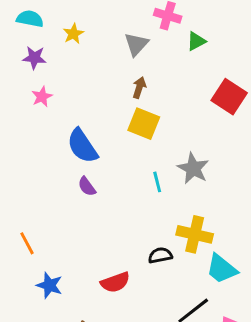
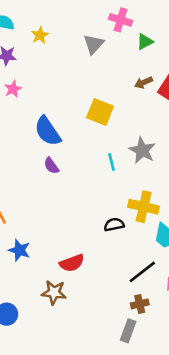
brown arrow: (139, 88) -> (144, 83), moved, turned -132
red semicircle: (115, 282) -> (72, 263), moved

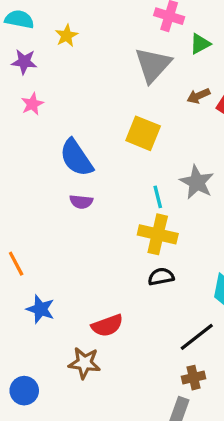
gray triangle: (94, 44) -> (153, 65), moved, size x1.4
purple semicircle: (51, 166) -> (81, 202), turned -48
yellow cross: (144, 207) -> (158, 234), moved

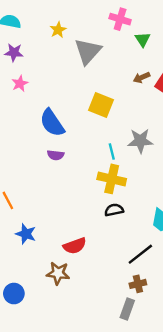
yellow star: (67, 36) -> (58, 30), moved
green triangle: (200, 44) -> (143, 39), turned -35
gray triangle: (153, 65) -> (88, 51), moved
gray star: (197, 182) -> (140, 141), turned -30

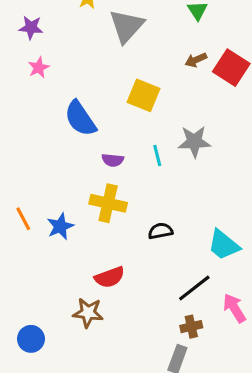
purple semicircle: (56, 155) -> (113, 160), moved
yellow cross: (112, 179) -> (108, 203), moved
blue star: (26, 234) -> (60, 226), moved, turned 30

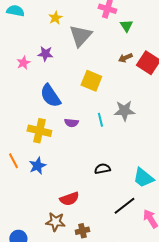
purple star: (31, 28) -> (45, 54), moved
yellow cross: (108, 203) -> (39, 131), moved
brown cross: (191, 327) -> (82, 231), moved

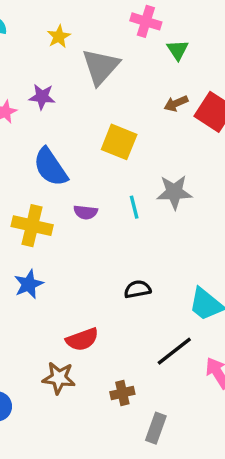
brown cross: (82, 231) -> (122, 393), moved

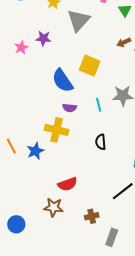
blue semicircle: (50, 167) -> (63, 81), moved
yellow cross: (32, 226) -> (56, 130), moved
black semicircle: (137, 289) -> (101, 142), moved, turned -84

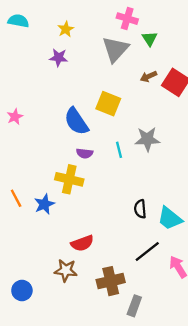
gray triangle: (79, 20) -> (115, 49), moved
purple star: (43, 38) -> (59, 58), moved
pink star: (21, 47) -> (15, 117), moved
black semicircle: (101, 142) -> (140, 209), moved
brown cross: (92, 216) -> (111, 281), size x1.6

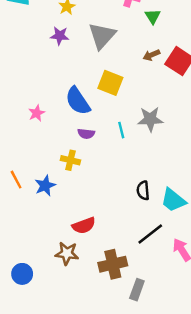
gray triangle: (115, 49) -> (102, 36), moved
pink star: (15, 117) -> (37, 113), moved
yellow cross: (69, 179) -> (70, 160), size x0.7

